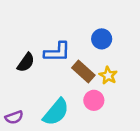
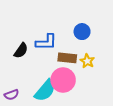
brown rectangle: (83, 72) -> (67, 58), turned -36
pink circle: (94, 100) -> (63, 80), moved, size x1.5

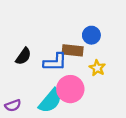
blue L-shape: (46, 42) -> (55, 62), moved
brown rectangle: (67, 58) -> (73, 50), moved

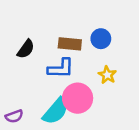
brown rectangle: (73, 50) -> (70, 44), moved
black semicircle: (23, 56) -> (26, 49), moved

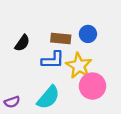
yellow star: (107, 75) -> (79, 66), moved, size x1.6
pink circle: (78, 98) -> (92, 86), moved

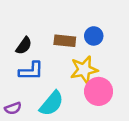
blue L-shape: (53, 60) -> (31, 71), moved
yellow star: (79, 66) -> (84, 70), turned 30

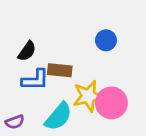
brown rectangle: (65, 41) -> (60, 70), moved
yellow star: (84, 70) -> (88, 96), moved

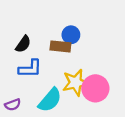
blue circle: (106, 40) -> (71, 35), moved
brown rectangle: (60, 70) -> (60, 46), moved

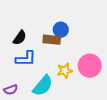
yellow star: (76, 83) -> (65, 71), size x0.7
pink circle: (95, 88) -> (90, 66), moved

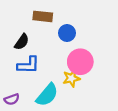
brown rectangle: (52, 40) -> (43, 16), moved
pink circle: (90, 66) -> (80, 62), moved

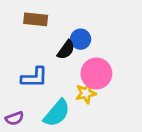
brown rectangle: (43, 16) -> (36, 19), moved
black semicircle: (22, 42) -> (66, 50), moved

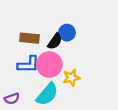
brown rectangle: (36, 19) -> (30, 38), moved
pink circle: (96, 73) -> (49, 65), moved

